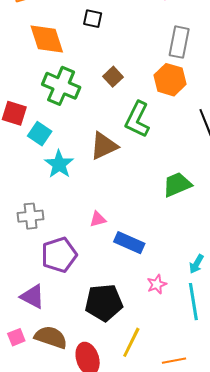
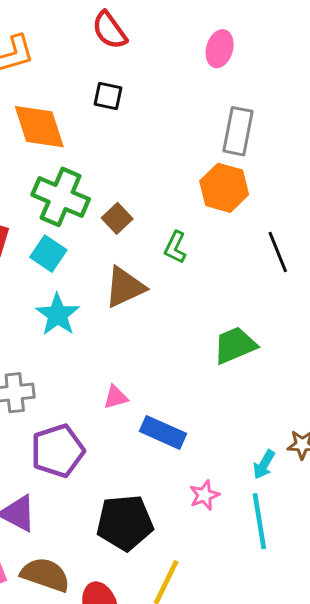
brown square: (113, 77) -> (117, 218), moved
green L-shape: (137, 119) -> (175, 247), size x0.6
cyan square: (40, 134) -> (48, 254), moved

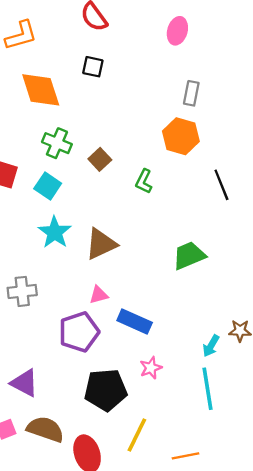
gray rectangle: (238, 131) -> (191, 93), size x0.7
green cross: (61, 197) -> (57, 143), size x0.7
brown triangle: (125, 287) -> (101, 244), moved
purple pentagon: (58, 451) -> (79, 332), moved
pink star: (204, 495) -> (151, 368), moved

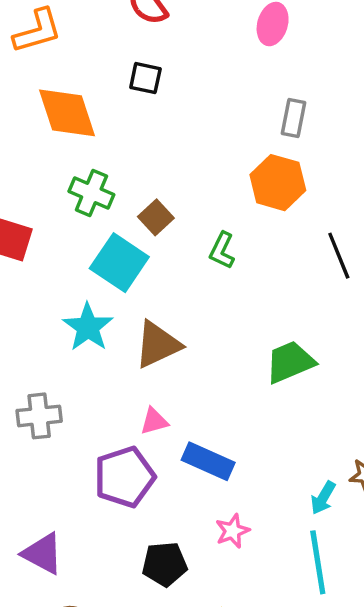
cyan square: (48, 186) -> (119, 263), moved, size x1.4
black pentagon: (106, 390) -> (165, 564), size x0.7

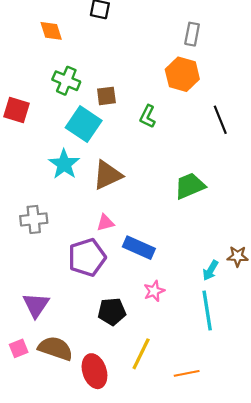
orange diamond: (67, 113) -> (51, 31), size x0.6
brown square: (156, 217) -> (106, 96), turned 36
purple triangle: (43, 554) -> (36, 305), turned 36

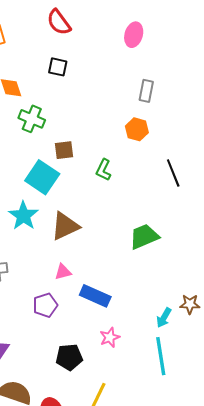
orange hexagon: (182, 74) -> (137, 129), size x0.7
green cross: (66, 81) -> (32, 119), moved
purple pentagon: (87, 257) -> (45, 305), size x0.7

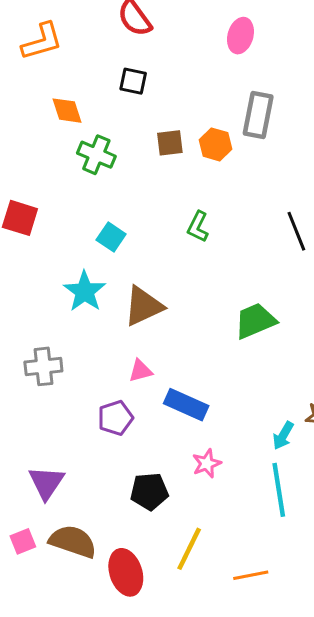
gray rectangle: (146, 91) -> (258, 115), size x1.4
orange hexagon: (137, 129) -> (215, 144), moved
brown square: (64, 150) -> (170, 143), moved
cyan square: (42, 177) -> (111, 237), size x0.6

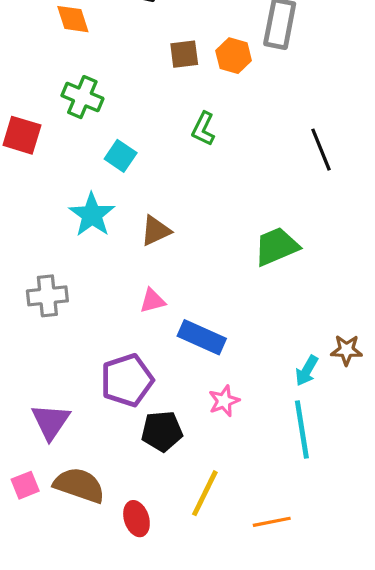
green cross: (96, 155) -> (82, 97), moved
green L-shape: (198, 227) -> (203, 129), moved
brown triangle: (143, 306) -> (156, 231), size x0.7
purple pentagon: (116, 418) -> (127, 380), moved, size x1.4
red ellipse: (126, 572) -> (136, 519), size x0.7

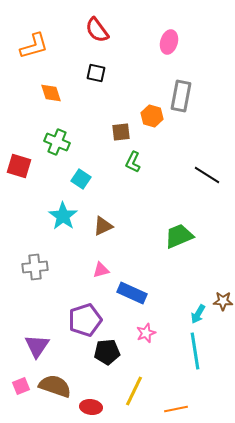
brown square: (184, 54) -> (121, 132), moved
black line: (321, 150) -> (207, 175), turned -36
red ellipse: (136, 519) -> (91, 407), turned -65

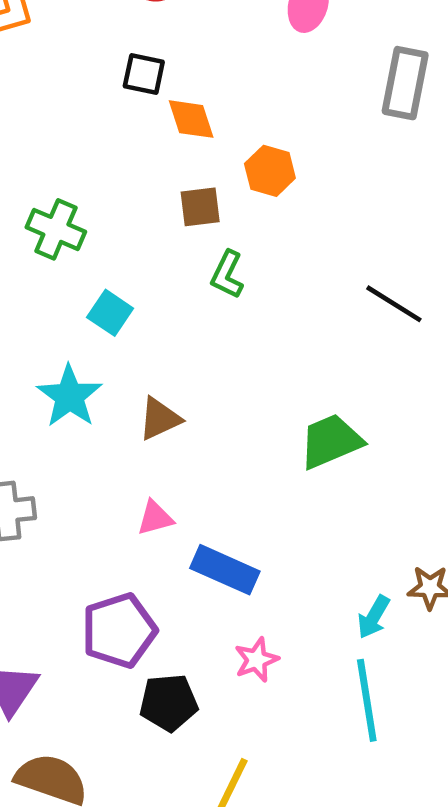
orange diamond: (51, 93) -> (191, 119), moved
gray rectangle: (181, 96) -> (405, 83), moved

